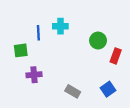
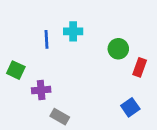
green square: (21, 50) -> (16, 70), moved, turned 32
gray rectangle: (73, 91) -> (60, 117), moved

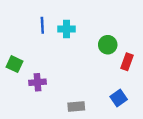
blue line: (46, 39) -> (42, 25), moved
gray rectangle: (60, 117) -> (76, 106), moved, turned -35

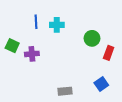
green square: (14, 64) -> (12, 46), moved
purple cross: (37, 82) -> (32, 54), moved

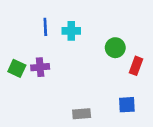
green square: (12, 46) -> (17, 68), moved
blue square: (101, 84) -> (127, 105), turned 32

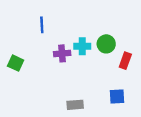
cyan cross: (71, 31) -> (82, 46), moved
purple cross: (40, 67) -> (62, 53), moved

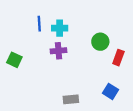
cyan cross: (82, 46) -> (60, 28), moved
blue square: (117, 96) -> (110, 91), turned 35

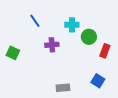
blue line: (39, 24) -> (35, 21), turned -32
cyan cross: (60, 28) -> (72, 25), moved

